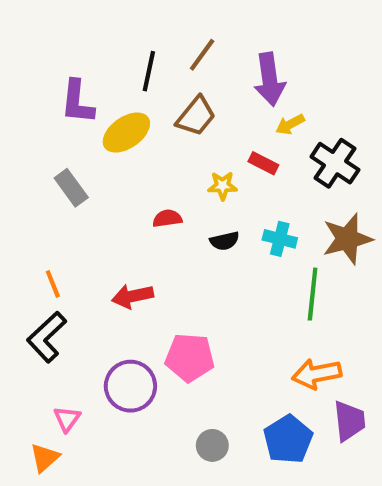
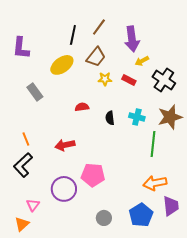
purple L-shape: (77, 102) -> (21, 48), moved
yellow star: (223, 186) -> (105, 79), moved
black semicircle: (225, 241) -> (110, 118), turned 96

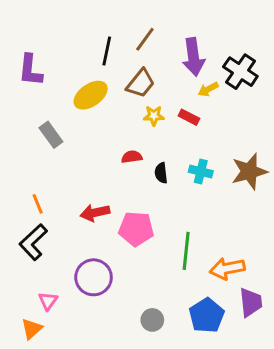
black cross: (164, 80) -> (240, 72), moved
red semicircle: (82, 107) -> (132, 157), moved
green line: (153, 144) -> (186, 251), moved
pink pentagon: (93, 175) -> (136, 229), moved

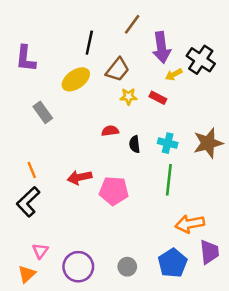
brown line: (145, 39) -> (132, 24), moved
green line: (186, 251) -> (169, 180), moved
purple circle: (94, 277) -> (78, 267), moved

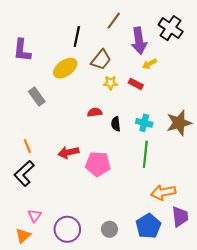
black cross: (201, 60) -> (171, 28), moved

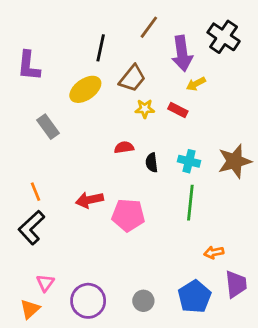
orange arrow: (163, 192) -> (214, 252), size x0.6

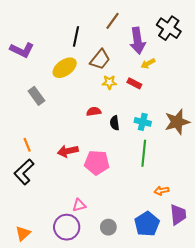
purple L-shape: (29, 66) -> (22, 50), turned -70
pink triangle: (45, 283) -> (79, 205), moved, turned 40

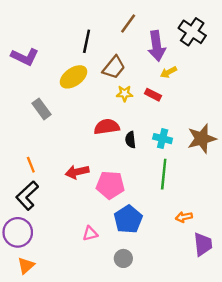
red semicircle: (94, 111) -> (107, 127), size x1.5
blue pentagon: (147, 224) -> (128, 219), moved
purple circle: (67, 227) -> (18, 232), moved

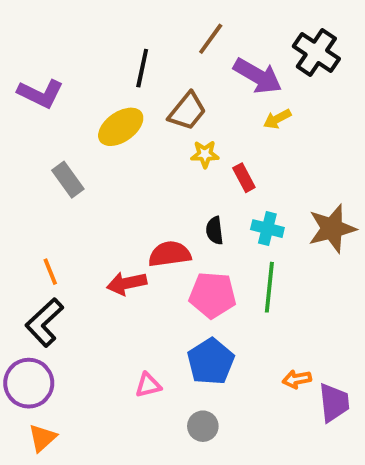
purple arrow: (157, 46) -> (258, 76), turned -52
red rectangle: (153, 95) -> (244, 178), moved, turned 35
red semicircle: (107, 127) -> (170, 254), moved
pink pentagon: (110, 185) -> (213, 295), moved
orange arrow: (184, 217) -> (297, 379), moved

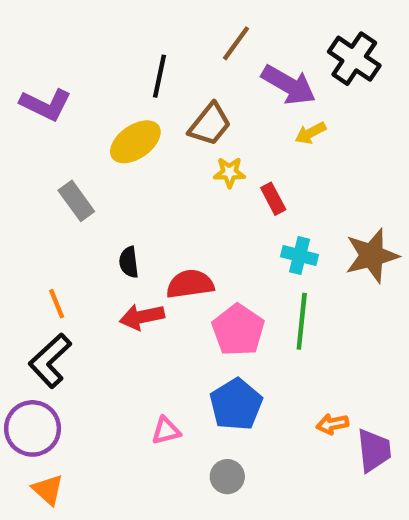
black semicircle: (215, 231) -> (129, 262), moved
pink pentagon: (213, 295) -> (238, 330), turned 30
orange triangle: (42, 438) -> (48, 490), turned -36

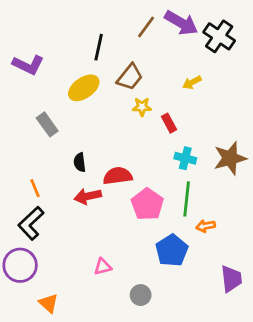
purple arrow: (289, 85) -> (181, 23), moved
blue pentagon: (236, 404) -> (172, 250), moved
orange arrow: (332, 424) -> (206, 226), moved
orange triangle: (48, 490) -> (49, 303), moved

